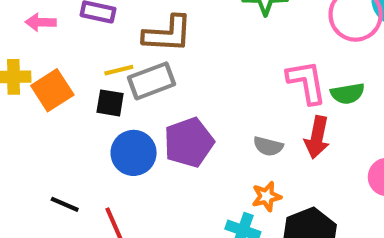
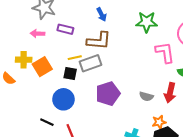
pink L-shape: (306, 82) -> (165, 52), moved
blue circle: (134, 153) -> (63, 99), moved
orange star: (266, 196) -> (159, 122), moved

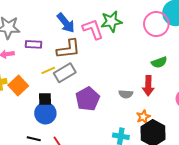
blue arrow: (102, 14) -> (66, 23), size x1.5
pink L-shape: (165, 52) -> (93, 29), moved
black square: (70, 73) -> (45, 99), moved

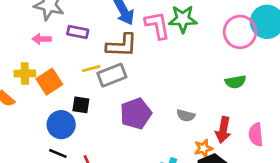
red arrow: (148, 86) -> (223, 130), moved
blue circle: (45, 113) -> (61, 125), moved

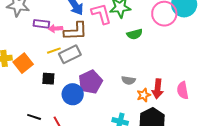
pink arrow: (42, 39) -> (56, 29), moved
green semicircle: (235, 82) -> (135, 34), moved
blue circle: (61, 125) -> (73, 94), moved
orange star: (203, 148) -> (144, 95), moved

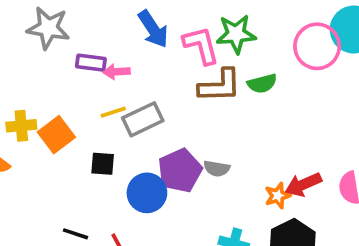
brown L-shape: (76, 31) -> (220, 86), moved
gray semicircle: (128, 80) -> (217, 168), moved
red arrow: (158, 89) -> (303, 184), turned 60

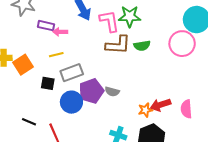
pink circle: (317, 46) -> (182, 44), moved
gray rectangle: (143, 119) -> (72, 73), moved

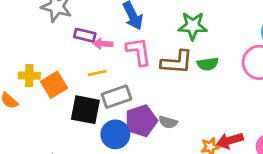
pink L-shape: (109, 21) -> (139, 51), moved
black square: (48, 83) -> (85, 110), size x1.6

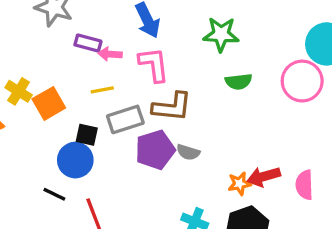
brown L-shape: (177, 62) -> (172, 107), moved
yellow cross: (29, 76) -> (19, 91), turned 30
black square: (85, 110) -> (87, 135), size x0.6
blue circle: (115, 134) -> (75, 160), moved

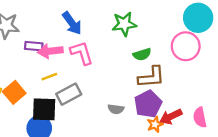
pink arrow: (110, 54) -> (50, 51), size x1.5
brown L-shape: (172, 107) -> (151, 77), moved
black square: (87, 135) -> (44, 109), size x1.6
purple pentagon: (155, 150) -> (148, 104), moved

